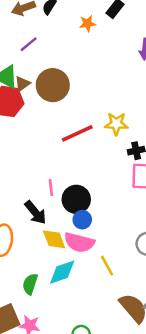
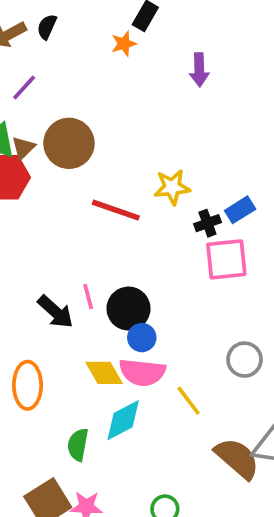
orange star: (87, 23) -> (124, 44), moved
red line: (77, 133) -> (116, 210), turned 52
black arrow: (35, 213) -> (55, 312), moved

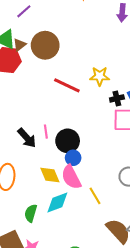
pink semicircle: (142, 372) -> (71, 177), turned 50

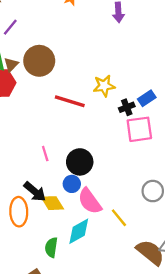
pink line: (46, 132) -> (45, 154), moved
black arrow: (27, 138) -> (35, 192), moved
blue circle: (73, 158) -> (72, 184), moved
yellow diamond: (50, 175) -> (52, 203), moved

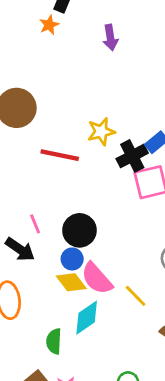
black cross: (127, 107) -> (132, 156), size x1.5
black arrow: (35, 192) -> (20, 249), moved
yellow diamond: (52, 203) -> (71, 282), moved

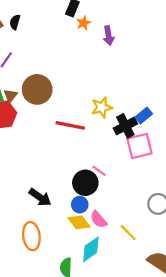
orange star: (49, 25) -> (84, 23), moved
pink line: (35, 224) -> (99, 171), moved, turned -32
pink semicircle: (97, 279) -> (99, 219), size x0.7

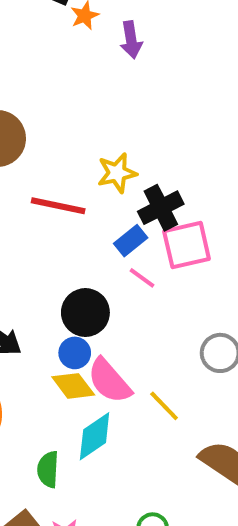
blue rectangle: (144, 115) -> (131, 241), moved
pink line: (99, 171) -> (142, 278), moved
pink semicircle: (99, 219) -> (109, 381), size x1.4

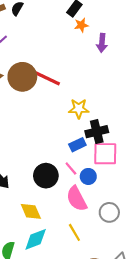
red line: (58, 206) -> (47, 78), moved
pink line: (142, 278) -> (71, 168), moved
blue circle: (75, 353) -> (88, 176), moved
pink semicircle: (109, 381) -> (77, 199), moved

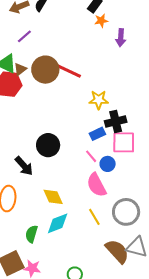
black circle: (46, 176) -> (48, 145), moved
gray circle: (109, 212) -> (126, 212), moved, size x1.4

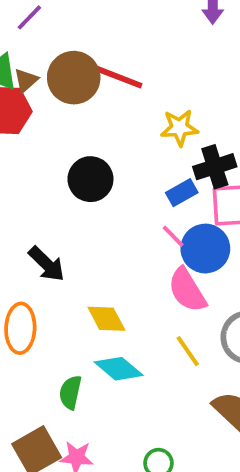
black circle: (48, 145) -> (90, 179), moved
blue circle: (108, 164) -> (205, 249), size x1.6
cyan diamond: (58, 223) -> (119, 369), turned 65

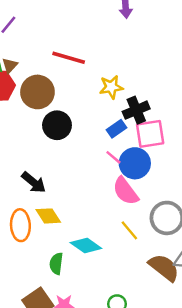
brown circle: (74, 78) -> (37, 92), moved
yellow diamond: (106, 319) -> (48, 216), moved

